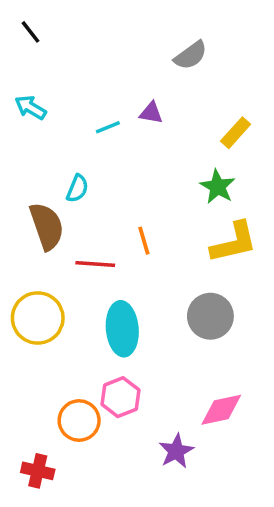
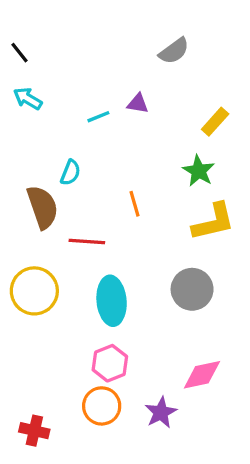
black line: (31, 32) -> (19, 53), moved
orange line: (144, 241) -> (135, 204), moved
orange circle: (79, 421) -> (102, 406), moved

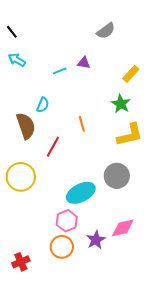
red line: (87, 242) -> (53, 147), turned -65
cyan ellipse: (112, 301) -> (81, 193), moved, turned 68
purple star: (161, 413) -> (96, 240), moved
red cross: (34, 431) -> (21, 262), turned -36

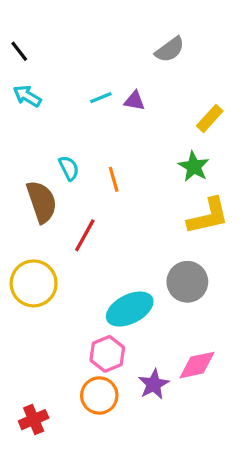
cyan line: (60, 71) -> (101, 98), moved
cyan semicircle: (43, 105) -> (69, 168), turned -49
orange line: (82, 124) -> (114, 179), moved

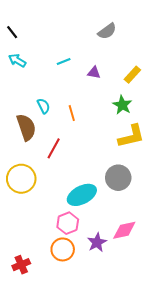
purple triangle: (134, 101) -> (94, 73), moved

